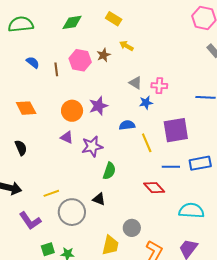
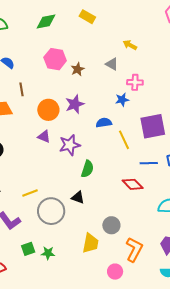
yellow arrow: (126, 46) -> (130, 45), moved
brown star: (104, 55) -> (78, 69), moved
brown line: (56, 69) -> (21, 89), moved
gray triangle: (135, 83) -> (112, 64), moved

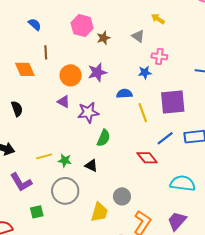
blue line: (149, 163) -> (165, 138), turned -42
gray circle: (51, 211) -> (65, 191), moved
green star: (48, 253) -> (65, 160), moved

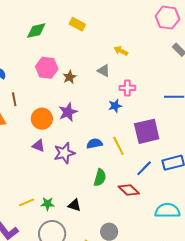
blue semicircle: (124, 94) -> (94, 143), moved
green semicircle: (104, 138) -> (100, 178), moved

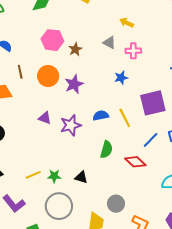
pink cross: (127, 88) -> (133, 51), moved
orange circle: (42, 119) -> (48, 76), moved

